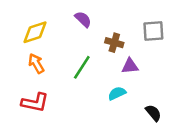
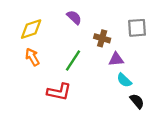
cyan semicircle: (117, 93) -> (124, 80), moved, turned -112
red L-shape: (35, 102) -> (59, 92), moved

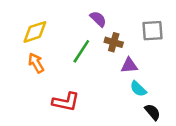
purple semicircle: (74, 17) -> (98, 19), moved
green line: (73, 60) -> (81, 51), moved

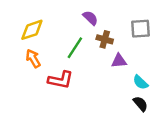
cyan semicircle: (138, 89) -> (140, 82), moved
red L-shape: (66, 102) -> (61, 80), moved

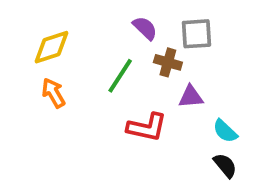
gray square: (140, 29) -> (197, 34), moved
red L-shape: (61, 80) -> (147, 127), moved

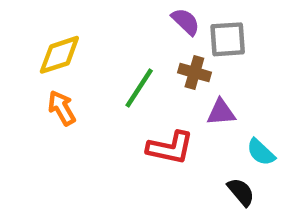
purple semicircle: (145, 28) -> (186, 22), moved
black semicircle: (225, 165) -> (241, 192), moved

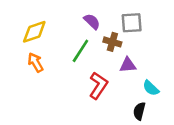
purple semicircle: (186, 22) -> (92, 21), moved
red L-shape: (170, 148) -> (98, 85), turned -68
black semicircle: (241, 192) -> (139, 111), turned -126

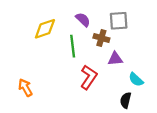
yellow diamond: (34, 32) -> (45, 29), moved
green line: (80, 51) -> (73, 46), turned -40
orange arrow: (36, 62) -> (25, 88), moved

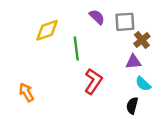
purple semicircle: (83, 20) -> (97, 17), moved
brown cross: (101, 38) -> (142, 40), moved, turned 35
purple triangle: (115, 59) -> (133, 62), moved

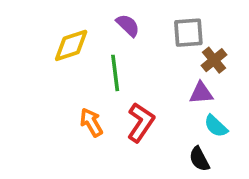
purple semicircle: (97, 17) -> (128, 25), moved
orange arrow: (26, 92) -> (91, 122), moved
black semicircle: (132, 106) -> (199, 159), turned -42

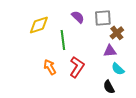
purple semicircle: (128, 25) -> (78, 17), moved

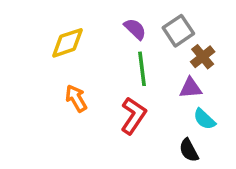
gray square: (103, 18) -> (178, 31), turned -30
green line: (63, 40) -> (142, 69), moved
orange arrow: (50, 67) -> (76, 98), moved

